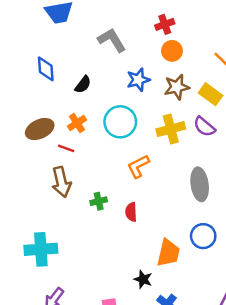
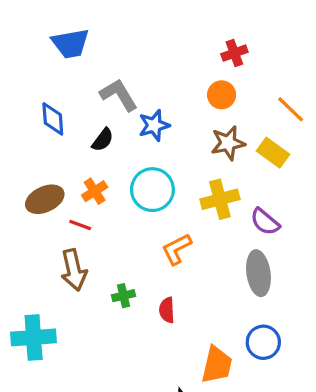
red cross: (165, 24) -> (234, 53), moved
gray L-shape: (112, 40) -> (119, 95), moved
blue star: (138, 80) -> (154, 125), moved
purple semicircle: (204, 127) -> (265, 222), moved
cyan cross: (41, 249) -> (34, 337), moved

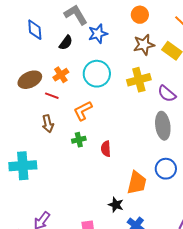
orange L-shape: (177, 249) -> (83, 111), moved
brown arrow: (74, 270) -> (48, 124), size x0.7

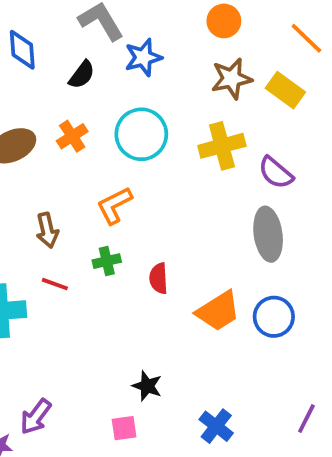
red line: (52, 96) -> (55, 284), moved
orange trapezoid: (137, 183) -> (218, 311), moved, turned 45
black star: (116, 205) -> (147, 386), moved

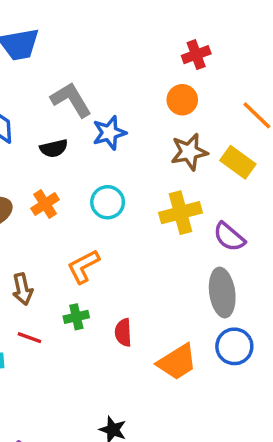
black semicircle: (82, 75) -> (54, 148), turned 40
cyan circle: (141, 134) -> (108, 202), size x0.7
blue circle: (274, 317) -> (234, 346), moved

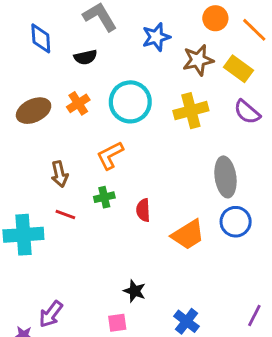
orange circle: (182, 100) -> (215, 18), moved
blue star: (109, 133) -> (156, 37), moved
cyan circle: (108, 202) -> (130, 102), size x1.5
purple semicircle: (229, 237) -> (247, 112), moved

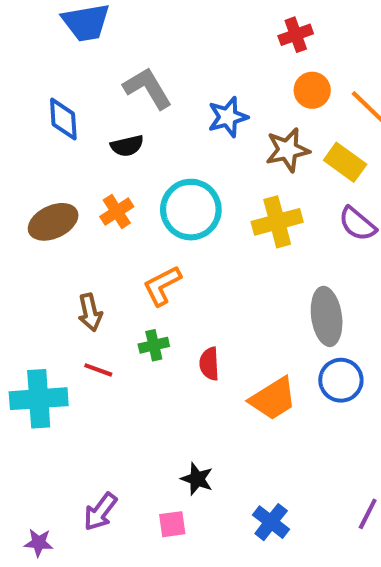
purple arrow: (51, 314) -> (100, 512), moved

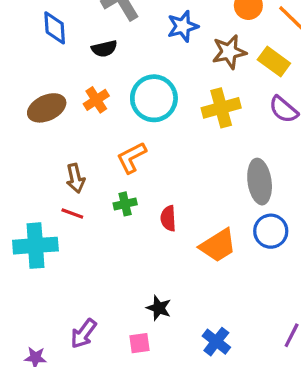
red line: (98, 370) -> (72, 214), moved

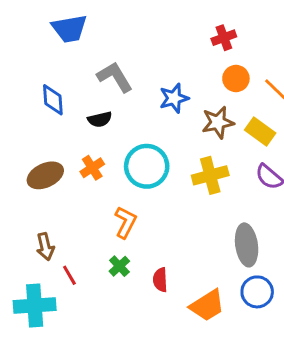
orange L-shape: (132, 158) -> (125, 222), turned 144
brown arrow: (75, 178) -> (45, 246), moved
green cross: (125, 204) -> (119, 266), turned -30
red line: (72, 214) -> (69, 275), turned 40

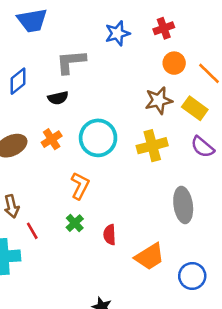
gray L-shape: (115, 77) -> (71, 62), turned -64
blue star: (174, 98) -> (117, 33), moved
blue diamond: (53, 100) -> (18, 81), turned 56
blue circle: (257, 292) -> (192, 276), moved

